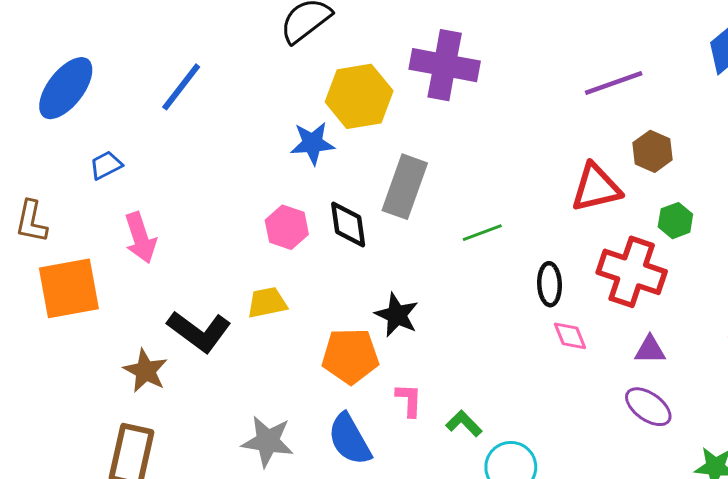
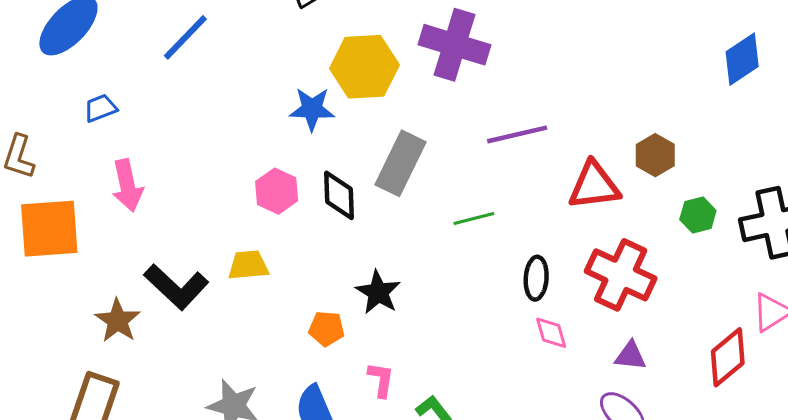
purple line: (614, 83) -> (517, 134), moved
green hexagon: (675, 221) -> (698, 215), moved
orange pentagon: (350, 356) -> (327, 329), size x0.6

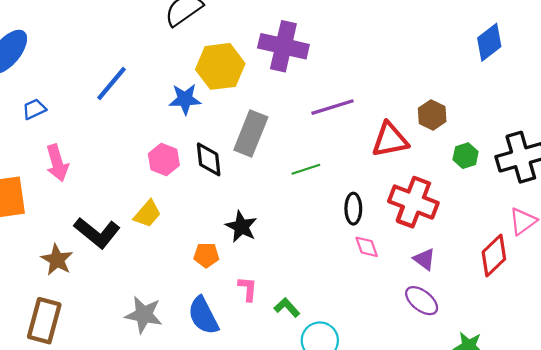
blue line: (185, 37) -> (112, 84), moved
yellow trapezoid: (248, 265) -> (147, 214), turned 140
purple triangle: (630, 356) -> (424, 259), turned 35

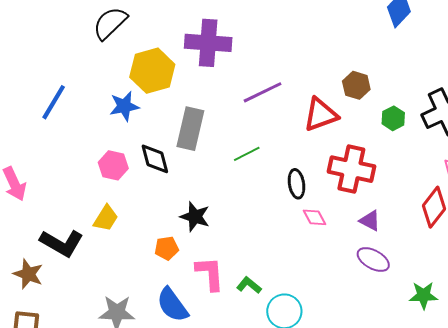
pink L-shape: (248, 289) -> (210, 274), size x1.5

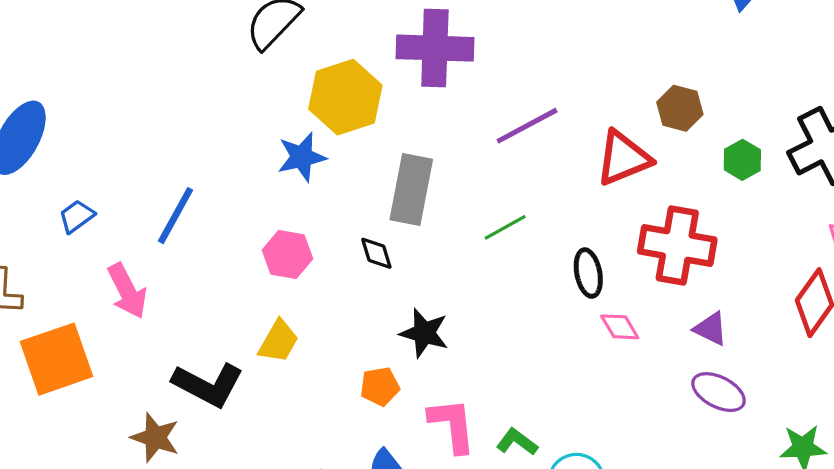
blue line: (54, 102) -> (175, 216), moved
black diamond: (155, 159) -> (376, 253), moved, size x0.7

